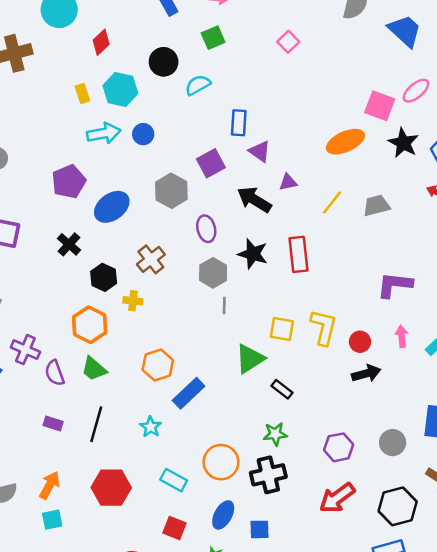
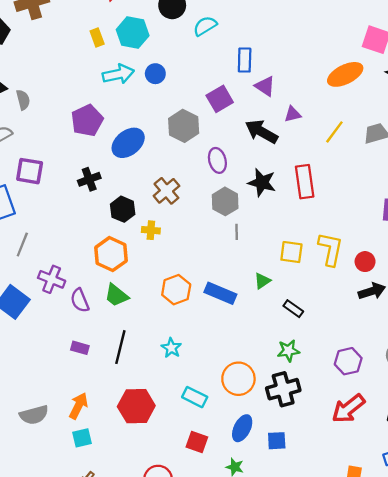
black cross: (69, 244) -> (89, 179), turned 30
green triangle: (250, 359) -> (262, 281), size x0.6
blue rectangle: (189, 393) -> (220, 293), moved, turned 68

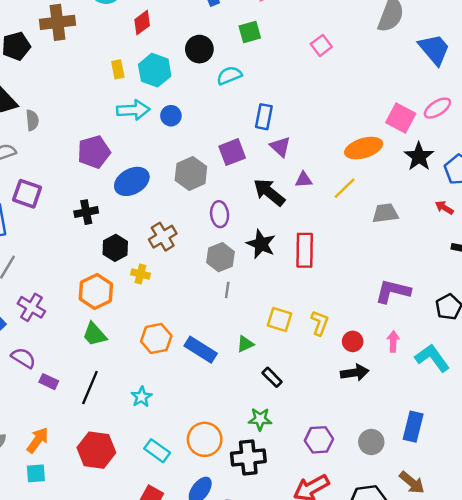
yellow line: (334, 132) -> (345, 188), moved
yellow L-shape: (331, 249) -> (320, 323), size x0.7
purple semicircle: (80, 300) -> (23, 358), moved, turned 135

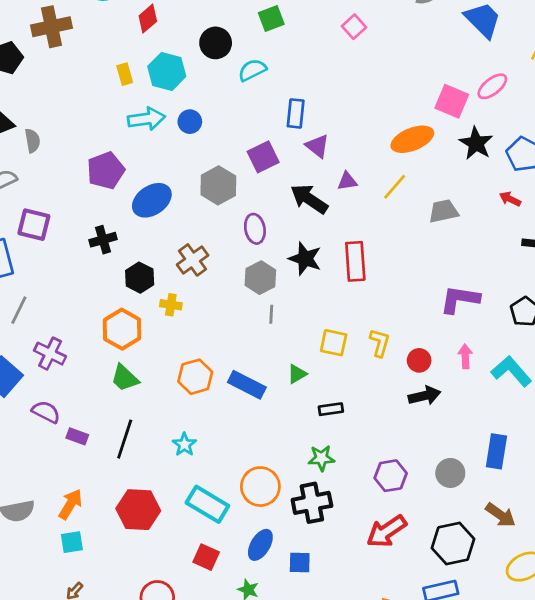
black rectangle: (272, 377) -> (331, 409), turned -48
cyan rectangle: (157, 451) -> (207, 504), size x1.4

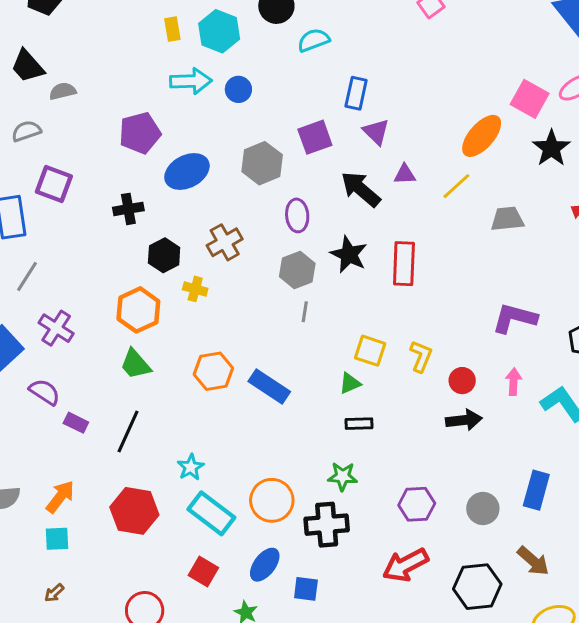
orange ellipse: (412, 139) -> (482, 136), turned -33
gray semicircle: (32, 141) -> (63, 91), turned -100
green triangle: (297, 374) -> (350, 383), moved
cyan star: (184, 444) -> (191, 467), moved

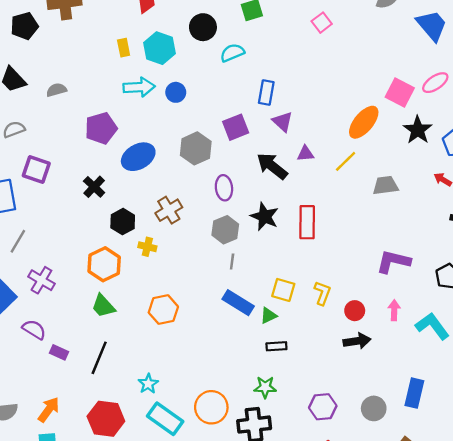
gray semicircle: (63, 91) -> (56, 90), moved
black cross: (128, 209) -> (94, 187), turned -35
blue rectangle: (269, 386) -> (238, 303), moved

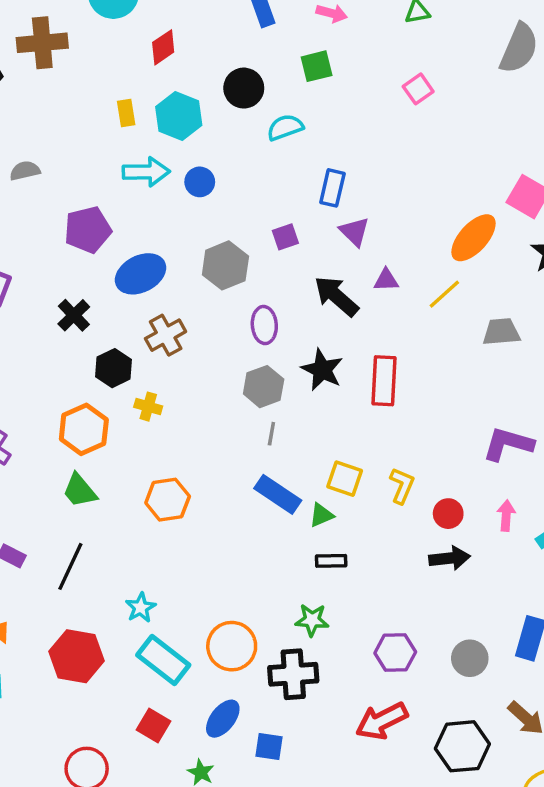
purple square: (236, 127) -> (285, 237), size x0.7
brown cross: (169, 210) -> (166, 335), moved

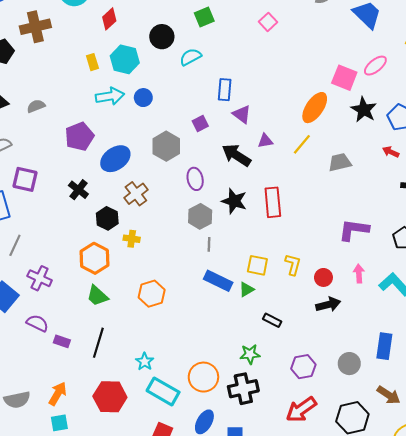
black rectangle: (331, 561) -> (272, 320), moved, turned 36

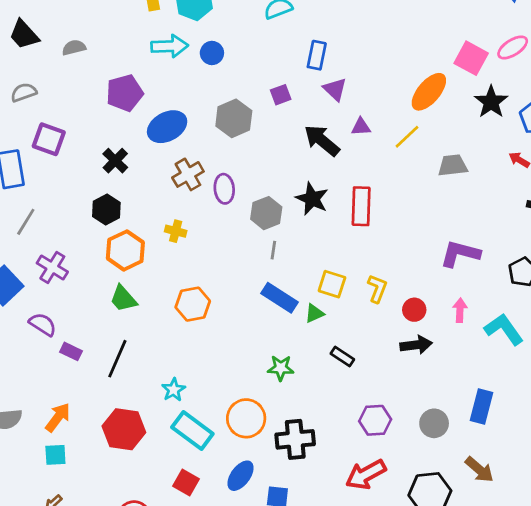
purple ellipse: (195, 179) -> (224, 189), moved
black hexagon: (107, 218) -> (106, 210), moved
green star: (250, 354) -> (281, 368), moved

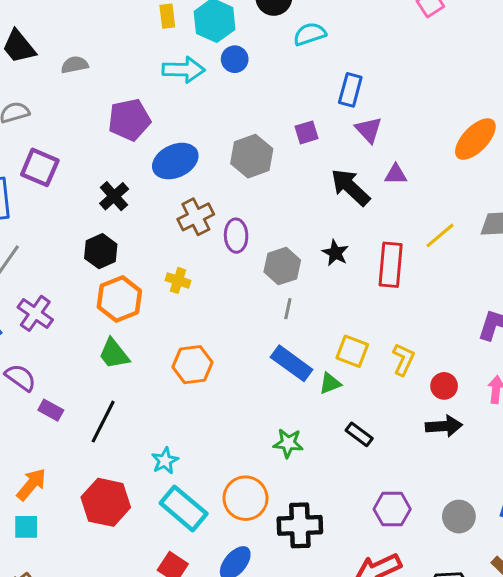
blue circle: (212, 53) -> (235, 59), moved
yellow line: (407, 137) -> (440, 235), moved
black star: (312, 199) -> (335, 253), size x0.7

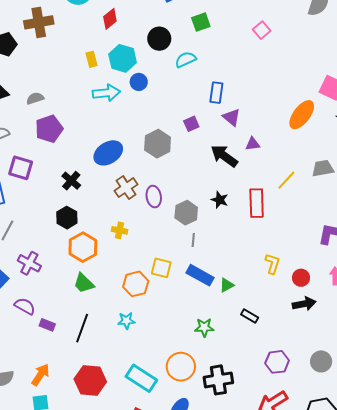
purple pentagon: (129, 120) -> (49, 129), moved
yellow square: (352, 351) -> (161, 268), moved
cyan star: (165, 461) -> (126, 321), moved, turned 30

